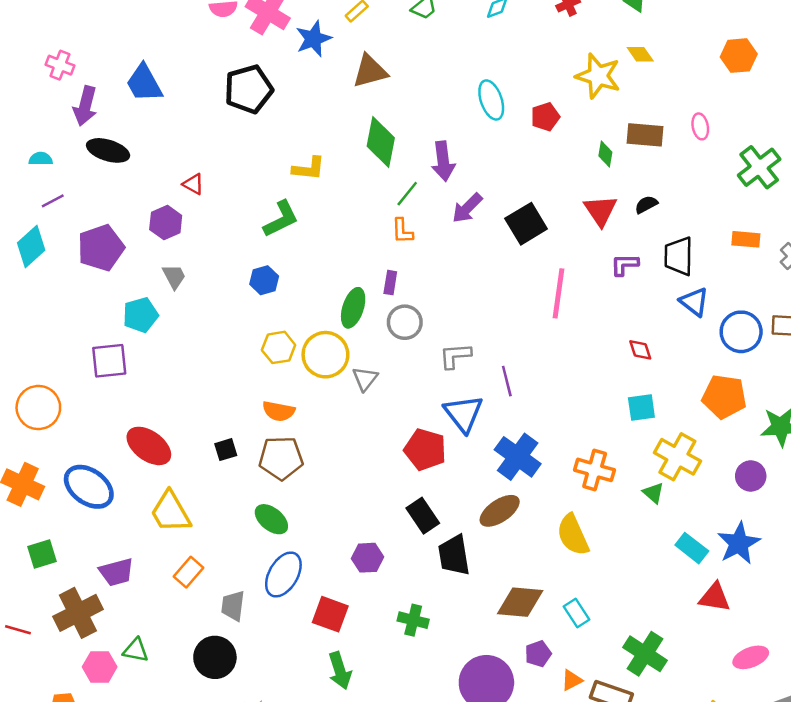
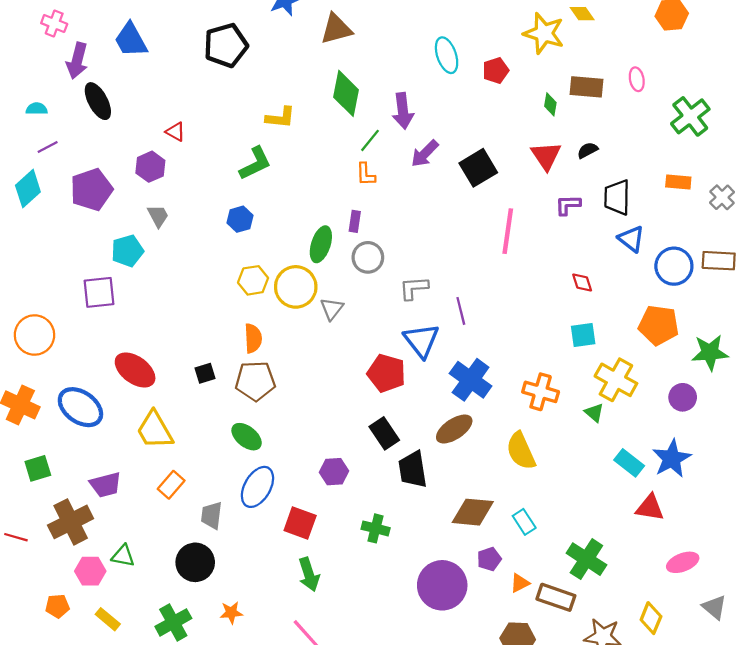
black ellipse: (108, 150) -> (98, 101), turned 45
orange semicircle: (279, 411) -> (253, 338), turned -104

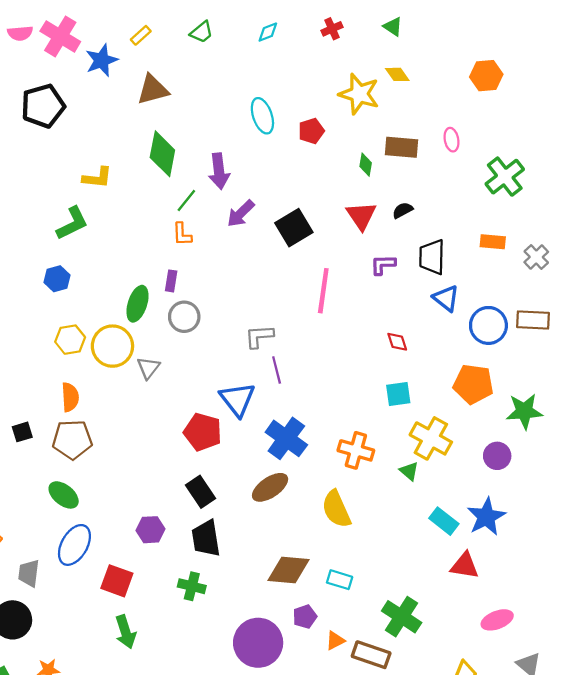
gray L-shape: (414, 288) -> (259, 336), moved
black trapezoid: (413, 469) -> (206, 538), moved
cyan rectangle: (524, 522) -> (340, 580), turned -40

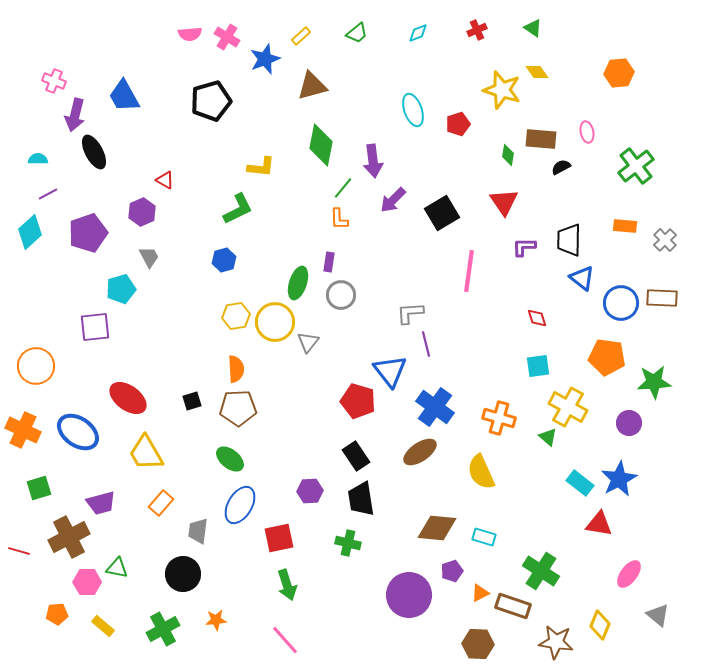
pink cross: (60, 36) -> (227, 37), size x0.7
black semicircle: (403, 210) -> (561, 167), moved
red square: (117, 581) -> (279, 538), turned -32
pink ellipse: (497, 620) -> (629, 574), turned -32

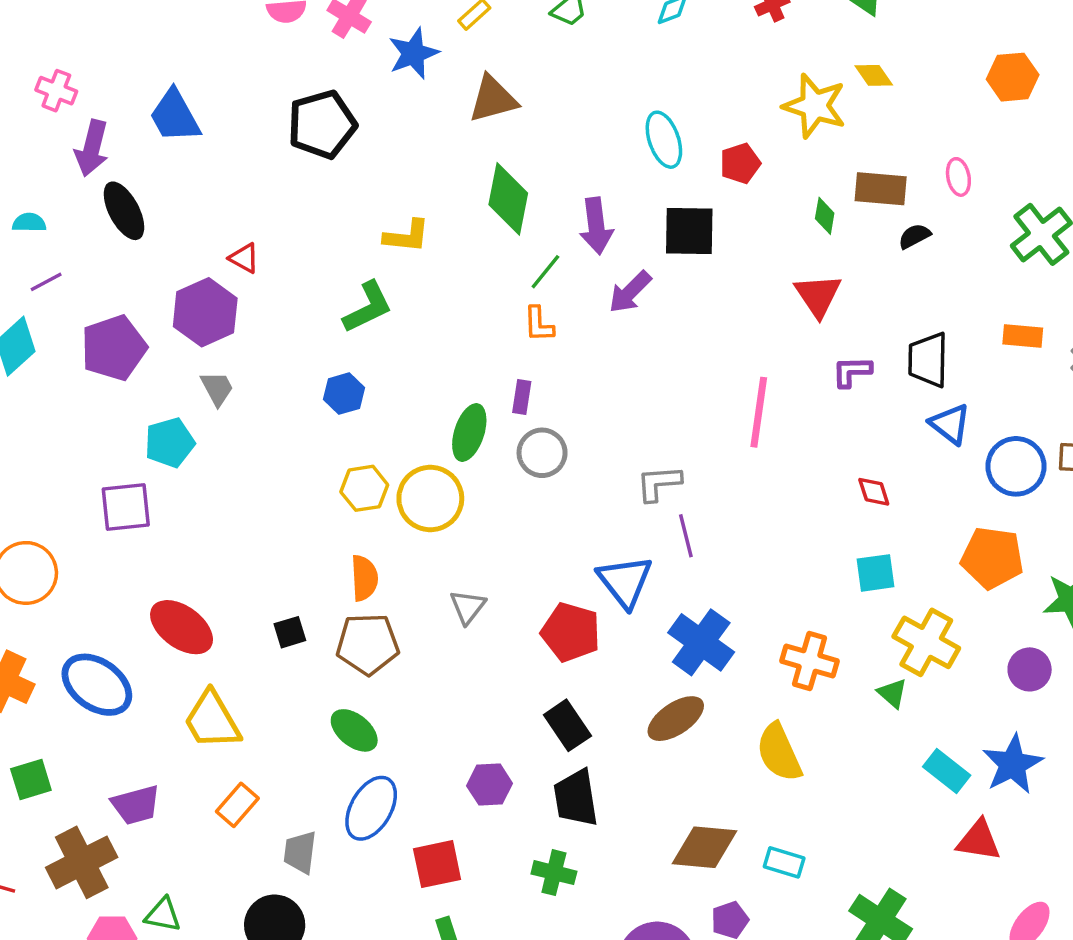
purple hexagon: (142, 212) -> (205, 312), size x1.4
black square: (442, 213) -> (689, 231), moved, turned 32
gray triangle: (308, 342) -> (468, 607), moved

